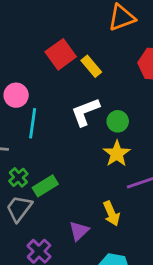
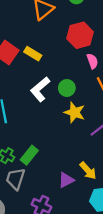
yellow arrow: (111, 213) -> (88, 171), moved
purple triangle: (79, 231) -> (66, 180), turned 35

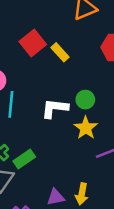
white L-shape: (40, 89) -> (55, 108), moved, turned 30
yellow arrow: (88, 171) -> (82, 194), turned 36

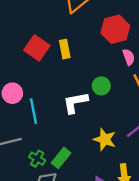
yellow rectangle: (60, 52) -> (65, 49), turned 48
yellow star: (86, 128) -> (105, 139), moved

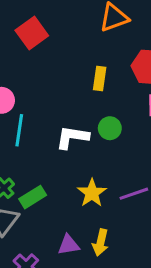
red square: (37, 48) -> (32, 33), moved
yellow rectangle: (65, 49) -> (100, 78), moved

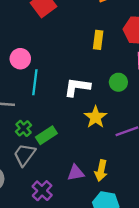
green circle: (110, 128) -> (118, 82), moved
yellow star: (92, 193) -> (96, 117), moved

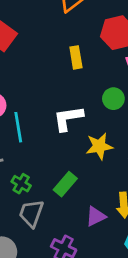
yellow star: (96, 117) -> (99, 146), turned -30
green rectangle: (46, 135) -> (65, 184), moved

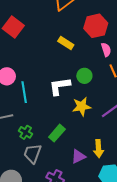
yellow rectangle: (76, 57) -> (66, 43), turned -49
green circle: (113, 99) -> (84, 76), moved

